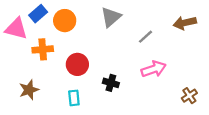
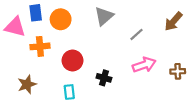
blue rectangle: (38, 14) -> (36, 13), turned -56
brown arrow: (185, 23) -> (173, 21), turned -36
brown cross: (189, 96) -> (178, 71), moved, turned 32

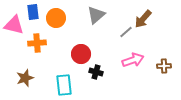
brown arrow: (173, 21) -> (143, 19), moved
red circle: (73, 61) -> (81, 54), moved
cyan rectangle: (69, 92) -> (64, 85), size x1.5

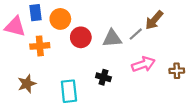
gray triangle: (96, 15) -> (112, 38), moved, turned 36
red circle: (81, 54) -> (81, 37), moved

